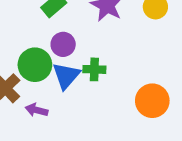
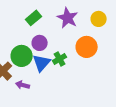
green cross: (94, 69) -> (60, 59), turned -32
orange circle: (152, 101) -> (87, 47), moved

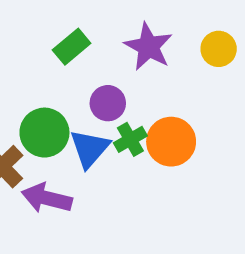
purple circle: (40, 43) -> (108, 103), moved
orange circle: (87, 47) -> (171, 142), moved
purple arrow: (23, 85) -> (47, 198), size x1.5

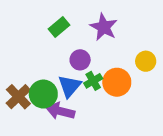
yellow circle: (219, 49) -> (146, 61), moved
green circle: (44, 133) -> (43, 94), moved
purple arrow: (47, 198) -> (60, 111), moved

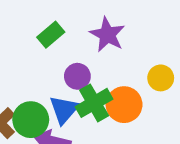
green cross: (93, 81) -> (94, 103), size x1.5

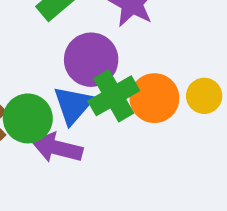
purple circle: (77, 76) -> (91, 60), size x1.5
yellow circle: (161, 78) -> (204, 96), moved

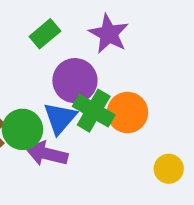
green cross: (114, 96) -> (94, 111), turned -30
yellow circle: (204, 96) -> (169, 169), moved

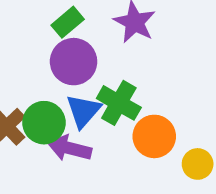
purple circle: (75, 81) -> (74, 62), moved
orange circle: (127, 112) -> (154, 136), moved

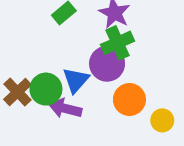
purple circle: (74, 62) -> (107, 64), moved
green cross: (119, 103) -> (118, 43), moved, turned 36

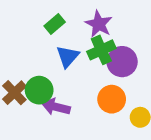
purple circle: (107, 64) -> (122, 62), moved
blue triangle: (76, 80) -> (68, 56), moved

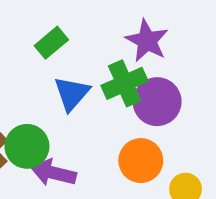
purple star: (99, 24) -> (147, 41), moved

